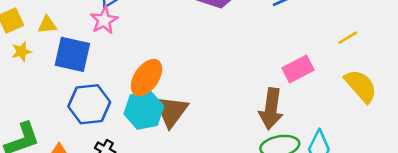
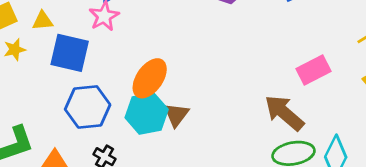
brown arrow: (271, 109) -> (284, 113), turned 123
brown triangle: (171, 111) -> (176, 115), size x0.7

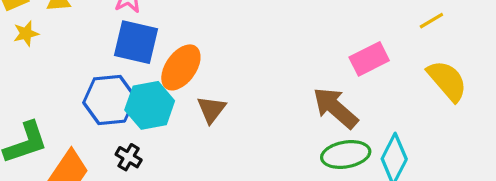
blue square: (70, 53) -> (136, 42), moved
cyan hexagon: (147, 114) -> (150, 105), moved

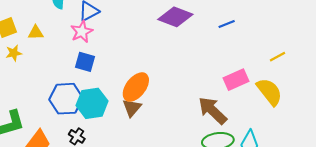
blue square: (136, 42) -> (85, 62), size x0.7
orange ellipse: (181, 67) -> (136, 87), moved
yellow semicircle: (447, 81) -> (269, 92), moved

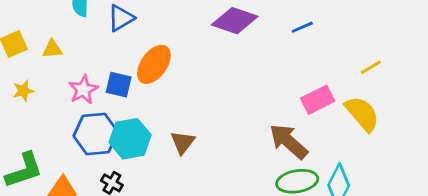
pink star: (82, 32) -> (83, 90), moved
yellow star: (14, 53) -> (23, 91), moved
orange ellipse: (136, 87) -> (154, 64), moved

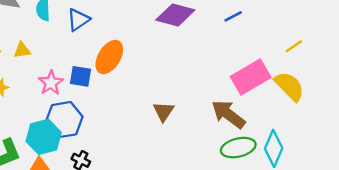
pink rectangle: (318, 100) -> (251, 77), size x1.4
cyan hexagon: (130, 139) -> (44, 137), moved
brown triangle: (183, 142) -> (163, 112), moved

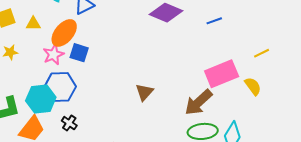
orange ellipse: (109, 57) -> (64, 33), moved
yellow semicircle: (289, 86) -> (253, 86), size x0.7
brown arrow: (228, 114) -> (198, 102), turned -88

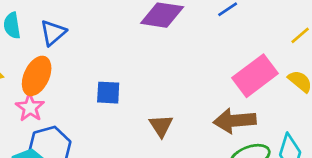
blue square: (79, 53) -> (108, 93), moved
brown arrow: (198, 102) -> (235, 121), turned 52

